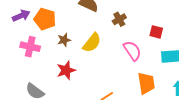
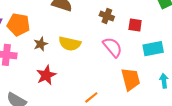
brown cross: (119, 19) -> (107, 16), moved, turned -32
yellow semicircle: (92, 43) -> (70, 44), turned 70

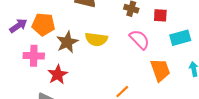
brown star: (41, 44) -> (67, 42), size x1.5
red star: (46, 75) -> (58, 75), moved

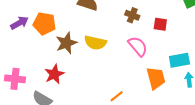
cyan rectangle: (180, 38) -> (179, 60), moved
pink cross: (34, 56) -> (15, 79), moved

